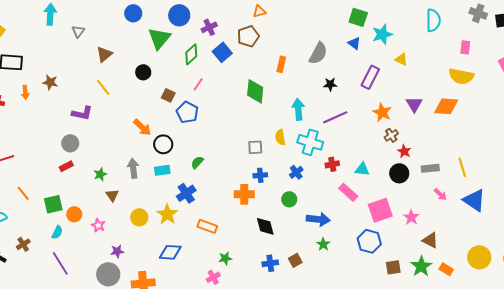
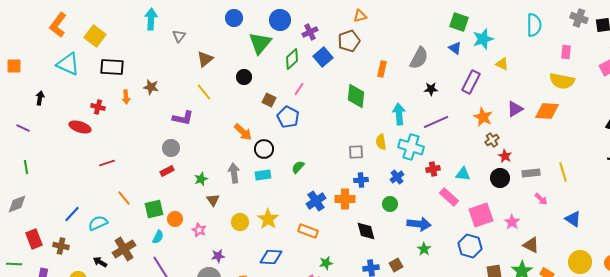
purple triangle: (414, 104) -> (515, 109), turned 30
blue cross: (186, 193) -> (316, 201), moved
blue triangle: (474, 200) -> (573, 219), moved, size x0.7
brown cross: (23, 244) -> (124, 249), size x1.6

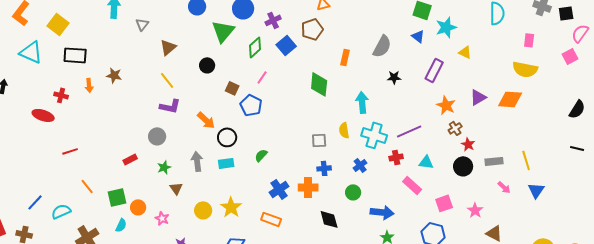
purple L-shape: (183, 118) -> (170, 106), moved
purple line: (436, 122) -> (409, 131), moved
gray circle: (171, 148) -> (157, 136), moved
pink square: (481, 215) -> (444, 203), size x0.7
blue triangle: (573, 219) -> (536, 190), moved, turned 30

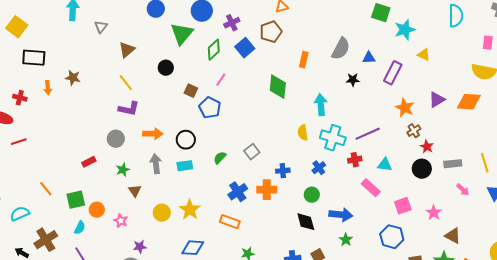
blue triangle: (418, 36) -> (369, 58), moved, turned -40
orange arrow: (206, 120) -> (153, 134), moved, turned -42
gray square: (319, 140) -> (252, 152), moved, turned -35
red line: (70, 151) -> (19, 142), moved
black diamond: (329, 219) -> (306, 222), moved

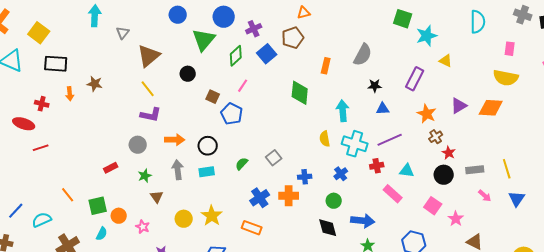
brown triangle: (127, 50) -> (149, 56), size x1.4
blue triangle: (369, 58) -> (383, 109), moved
pink square: (403, 206) -> (433, 206), moved, turned -36

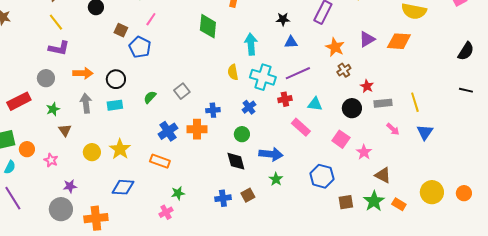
red star: (449, 153) -> (367, 86), moved
red rectangle: (111, 168) -> (19, 101), size x1.6

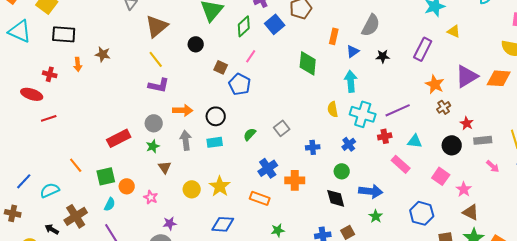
purple triangle: (367, 39) -> (467, 76), size x1.4
blue triangle: (291, 42) -> (353, 51), moved, turned -32
gray circle: (46, 78) -> (154, 123), moved
orange cross: (197, 129) -> (295, 180), moved
brown triangle: (383, 175) -> (471, 212), moved

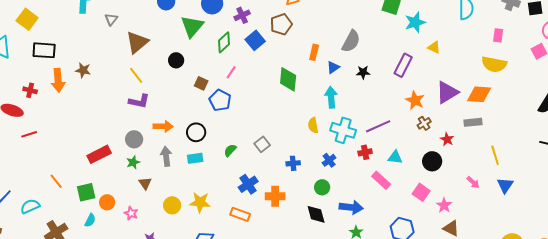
orange arrow: (78, 64) -> (58, 80), size x1.6
gray rectangle: (483, 140) -> (473, 122), moved
yellow star: (220, 186) -> (200, 202), turned -30

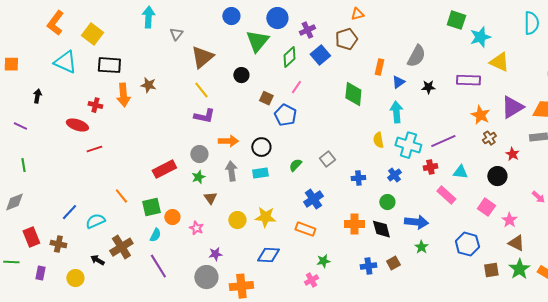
yellow triangle: (434, 47) -> (499, 62), size x1.5
purple rectangle: (403, 65) -> (468, 80), turned 65
orange cross: (275, 196) -> (354, 224), moved

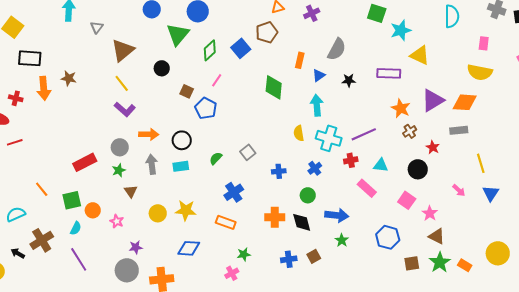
purple cross: (307, 30) -> (312, 13), moved
purple L-shape: (204, 116) -> (125, 109), turned 30

